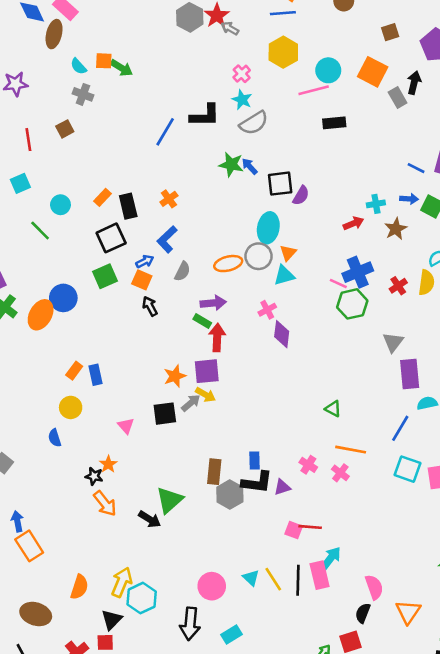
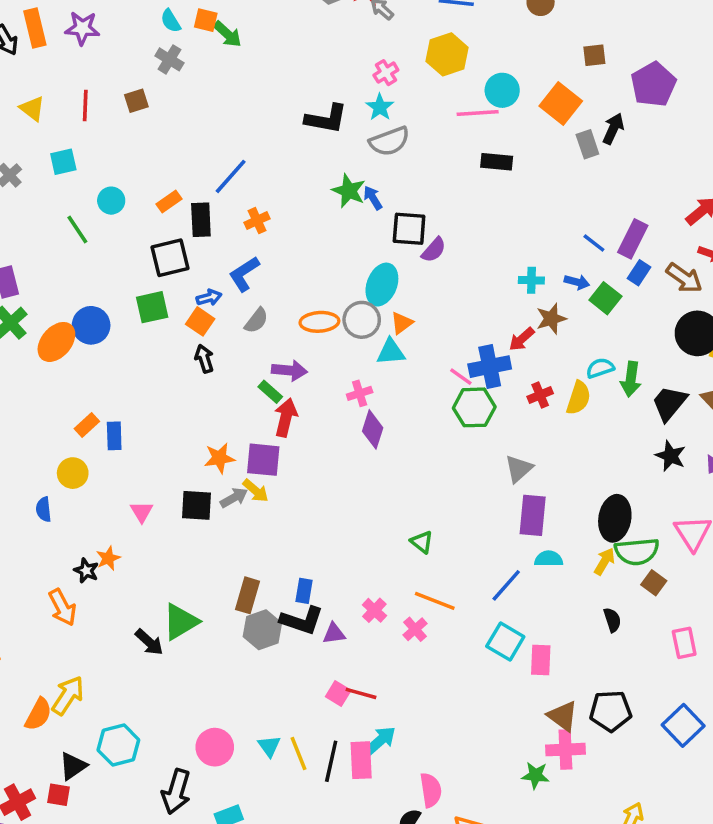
blue line: (165, 132) -> (231, 176), moved
red arrow: (353, 223) -> (522, 339), moved, turned 150
orange arrow: (105, 504) -> (62, 607), moved
yellow arrow: (122, 582) -> (68, 695), moved

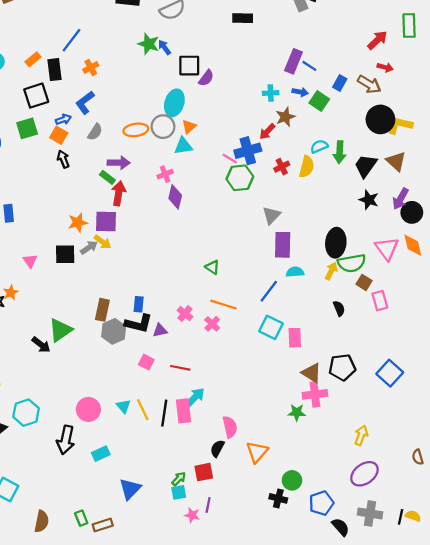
purple rectangle: (633, 239) -> (293, 61), moved
pink rectangle: (684, 643) -> (380, 301), moved
pink square: (338, 693) -> (146, 362), moved

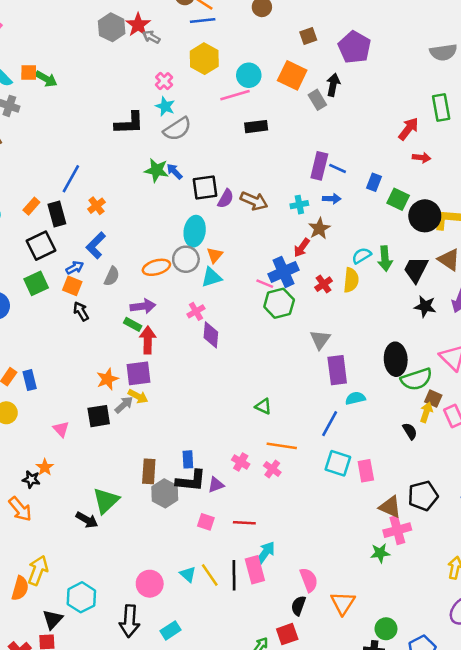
brown arrow: (369, 84) -> (254, 201), moved
green square: (319, 101) -> (398, 199), moved
yellow arrow: (331, 271) -> (426, 412), moved

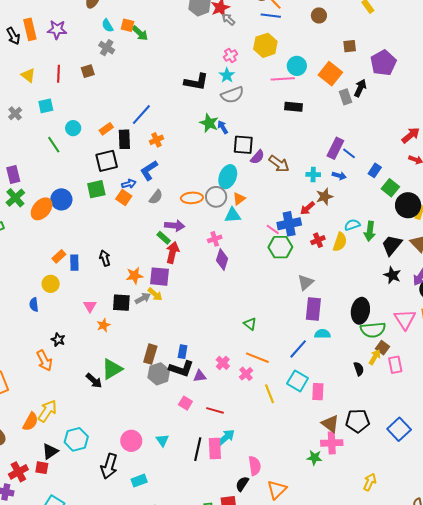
black arrow: (81, 311) -> (105, 258), moved
orange star: (45, 467) -> (103, 325), moved
yellow line: (210, 575) -> (269, 394), moved

